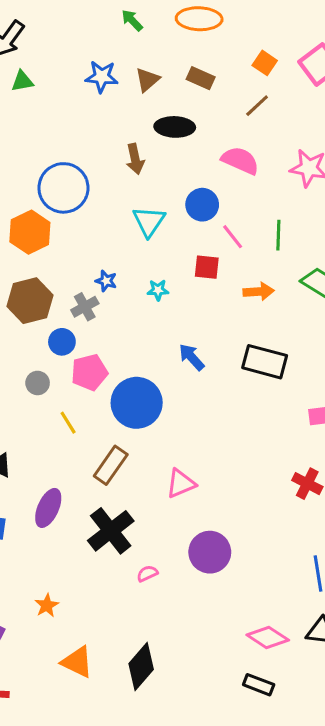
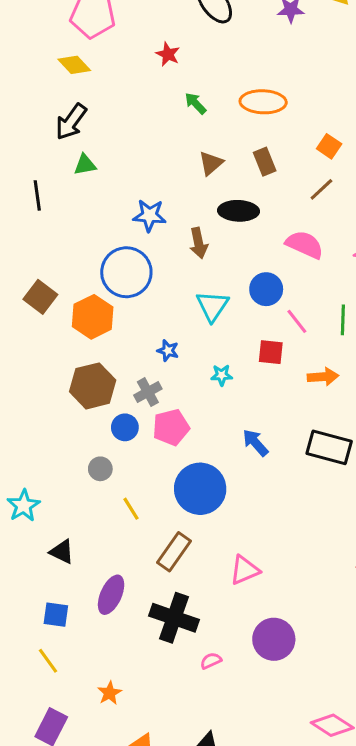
blue star: (102, 77) -> (149, 215), moved
brown rectangle: (201, 78) -> (265, 162), turned 44
blue star: (106, 281) -> (168, 351), moved
pink pentagon: (89, 372) -> (171, 427), moved
black cross: (111, 531) -> (174, 618), turned -33

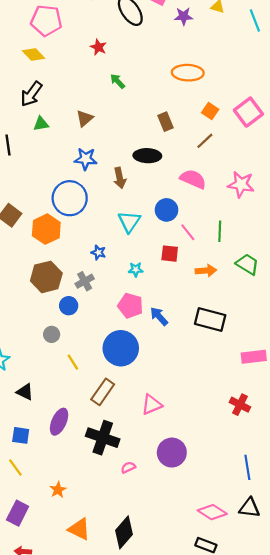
orange ellipse: (263, 102) -> (188, 73), moved
brown triangle: (211, 163) -> (85, 118), moved
pink pentagon: (171, 427) -> (130, 306), moved, turned 30

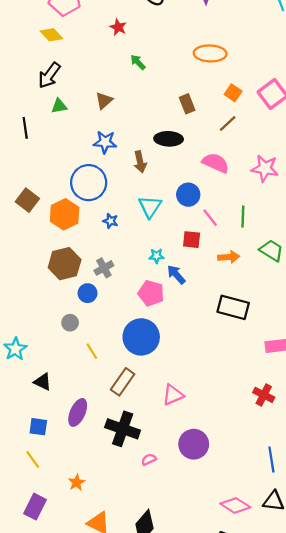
blue star: (98, 252) -> (111, 221), moved
blue arrow: (159, 316) -> (176, 275), moved

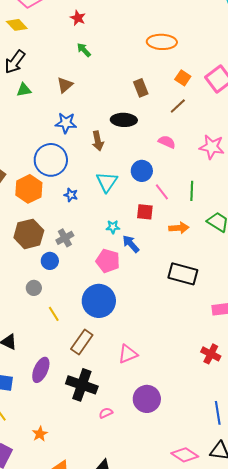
green arrow: (138, 62) -> (84, 50), moved
pink semicircle: (216, 163) -> (167, 142), size x0.7

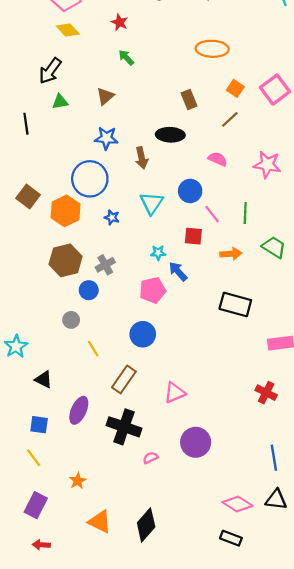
yellow diamond: (17, 25) -> (68, 30), moved
pink pentagon: (108, 261) -> (153, 290), turned -30
blue circle: (99, 301) -> (143, 334), size x0.7

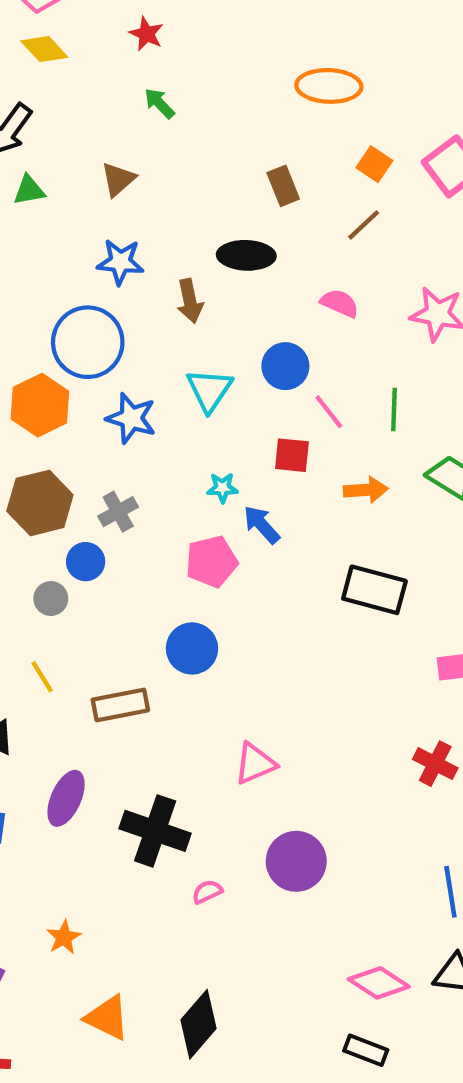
blue star: (112, 217) -> (131, 418), size x1.6
gray circle: (71, 320) -> (51, 599), moved
yellow line: (93, 349) -> (42, 677), moved
brown rectangle: (124, 379) -> (120, 705), moved, turned 44

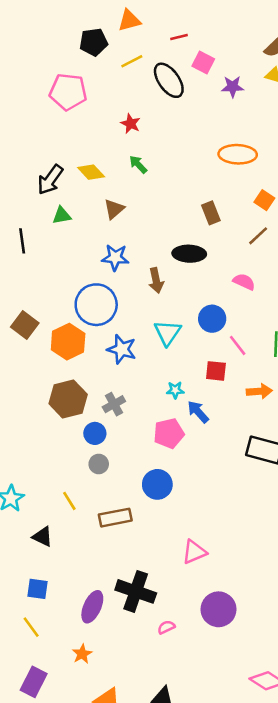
yellow diamond: (44, 49) -> (91, 172), moved
gray circle: (51, 599) -> (99, 464), moved
purple ellipse: (66, 798) -> (92, 607), moved

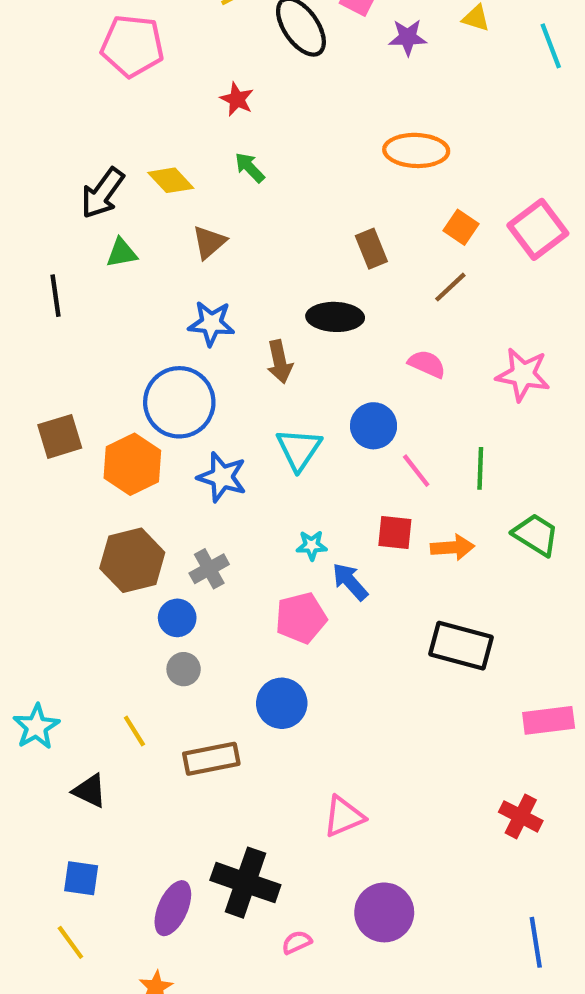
brown square: (25, 325) -> (60, 436), turned 36
red square: (216, 371) -> (395, 533), moved

